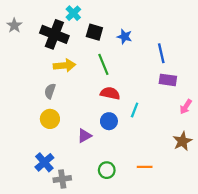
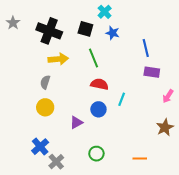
cyan cross: (73, 13) -> (105, 12), moved
orange line: (145, 167) -> (140, 159), moved
gray cross: (62, 179) -> (56, 162), turned -35

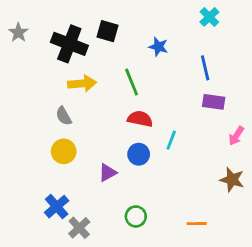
cyan cross: (105, 12) -> (209, 17), moved
black square: (85, 29) -> (108, 31), moved
gray semicircle: (45, 82) -> (64, 116), turned -48
brown star: (165, 127) -> (232, 180), turned -30

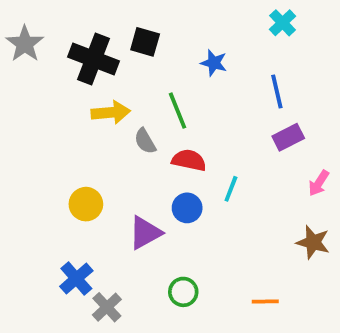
gray star: (18, 33) -> (25, 44), size x1.4
purple rectangle: (214, 102) -> (288, 137), turned -35
gray semicircle: (64, 116) -> (145, 141), moved
purple triangle: (108, 173) -> (145, 233), size x1.4

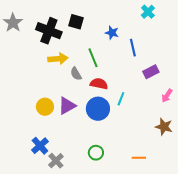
blue line: (277, 91) -> (133, 48), moved
blue circle: (187, 208) -> (98, 109), size x1.5
purple triangle: (145, 233) -> (67, 106), moved

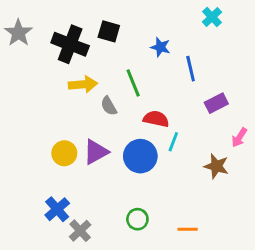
red semicircle: (99, 84) -> (156, 119), moved
brown star: (164, 127) -> (216, 166), moved
orange line: (139, 158) -> (188, 229), moved

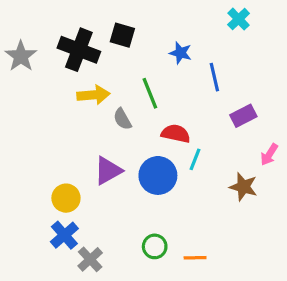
gray star: (18, 33) -> (21, 56), moved
yellow circle: (64, 153) -> (66, 198), moved
orange line: (188, 229) -> (195, 258), moved

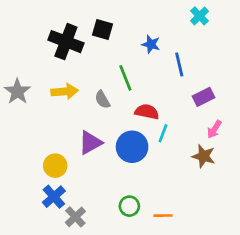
gray star: (21, 56) -> (17, 91), moved
yellow arrow: (93, 95) -> (65, 91), moved
pink arrow: (269, 155) -> (214, 129), moved

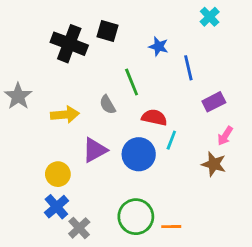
yellow arrow: (65, 91) -> (65, 115), moved
green circle: (129, 206) -> (136, 217), size x1.6

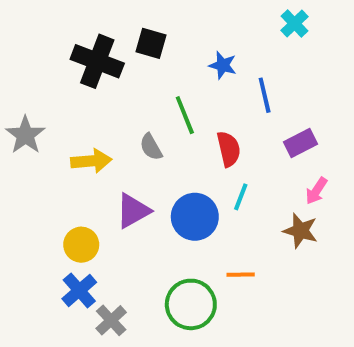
red semicircle: (154, 117) -> (229, 149), moved, turned 65
orange line: (171, 227) -> (241, 275), moved

